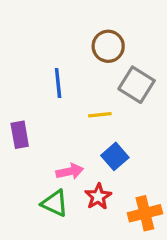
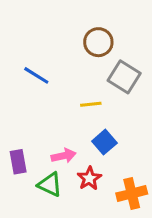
blue line: (58, 83) -> (36, 75), moved, turned -52
purple rectangle: (20, 135) -> (18, 162), moved

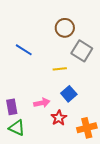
green triangle: (50, 184) -> (17, 128), moved

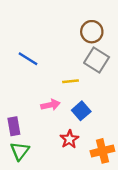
brown circle: (65, 28) -> (92, 32), moved
pink arrow: (42, 103) -> (50, 105), moved
green triangle: (17, 128) -> (20, 151), turned 42

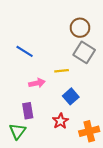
pink arrow: (50, 105) -> (37, 83), moved
purple rectangle: (14, 126) -> (28, 111), moved

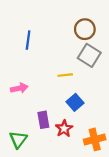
blue line: (25, 51) -> (28, 40), moved, turned 66
pink arrow: (37, 83) -> (19, 88), moved
purple rectangle: (28, 111) -> (43, 120), moved

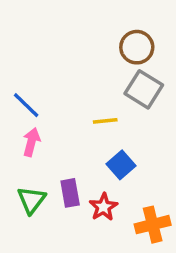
blue line: (28, 40) -> (26, 105), moved, turned -54
pink arrow: (19, 88) -> (31, 142), turned -63
green triangle: (18, 139) -> (31, 200), moved

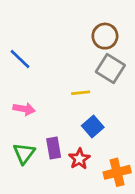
blue line: (26, 105) -> (20, 59), moved
pink arrow: (31, 142) -> (24, 109), turned 85

